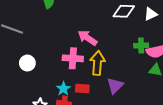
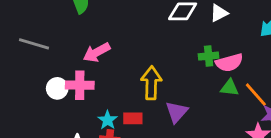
pink arrow: (88, 38) -> (97, 52), moved, turned -60
pink cross: (73, 58) -> (80, 85), moved

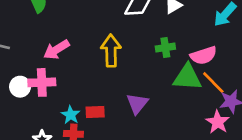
pink semicircle: (229, 63) -> (204, 55), moved
yellow arrow: (151, 83) -> (111, 51), moved
green triangle: (230, 88) -> (187, 77), size x1.6

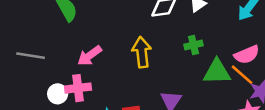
pink semicircle: (204, 55) -> (247, 55), moved

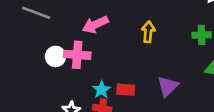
yellow arrow: (142, 52) -> (148, 32), size x0.7

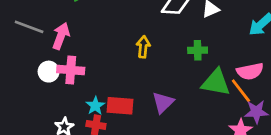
pink arrow: (95, 25) -> (61, 36), moved, turned 135
red rectangle: (126, 90) -> (120, 106), size x1.4

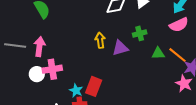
pink semicircle: (250, 71) -> (179, 25), moved
green triangle: (216, 82) -> (158, 53), size x0.6
purple triangle: (163, 102) -> (120, 48), moved, turned 42
red rectangle: (120, 106) -> (94, 86), turned -60

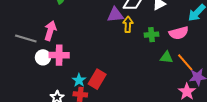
pink semicircle: (179, 25) -> (179, 33), moved
yellow arrow: (100, 40) -> (128, 24), moved
gray line: (15, 46) -> (26, 39), moved
purple triangle: (120, 48) -> (115, 15), moved

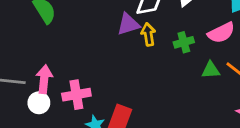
pink arrow: (50, 31) -> (44, 79), moved
pink cross: (59, 55) -> (76, 95), moved

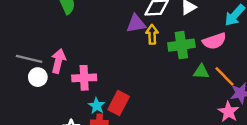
green cross: (184, 42) -> (181, 45), size x1.5
white circle: (39, 103) -> (38, 77), moved

